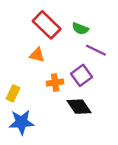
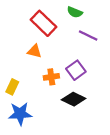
green semicircle: (80, 29) -> (75, 12), moved
purple line: (96, 50) -> (88, 36), moved
black diamond: (79, 107) -> (74, 99), turned -30

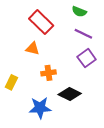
green semicircle: (75, 12) -> (79, 12), moved
purple square: (76, 70) -> (87, 58), moved
blue star: (20, 114) -> (40, 108), moved

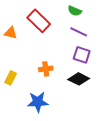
orange triangle: (33, 49) -> (11, 33), moved
purple square: (87, 58) -> (82, 55), turned -36
black diamond: (70, 94) -> (79, 79), moved

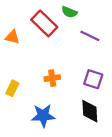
green semicircle: (75, 11) -> (69, 12), moved
purple square: (82, 55) -> (93, 79), moved
black diamond: (79, 79) -> (90, 111), moved, turned 60

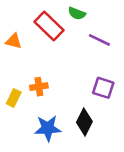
orange cross: (52, 78) -> (39, 87), moved
black diamond: (90, 111) -> (84, 122), moved, turned 30

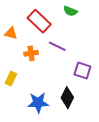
green semicircle: (77, 13) -> (70, 11), moved
purple line: (99, 40) -> (57, 46), moved
orange cross: (39, 87) -> (31, 53), moved

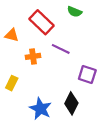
blue star: (38, 103) -> (40, 109), turned 30

